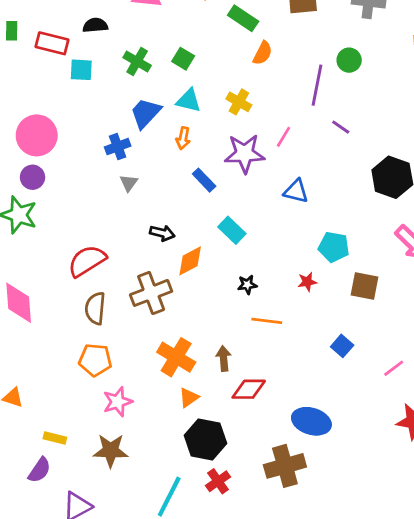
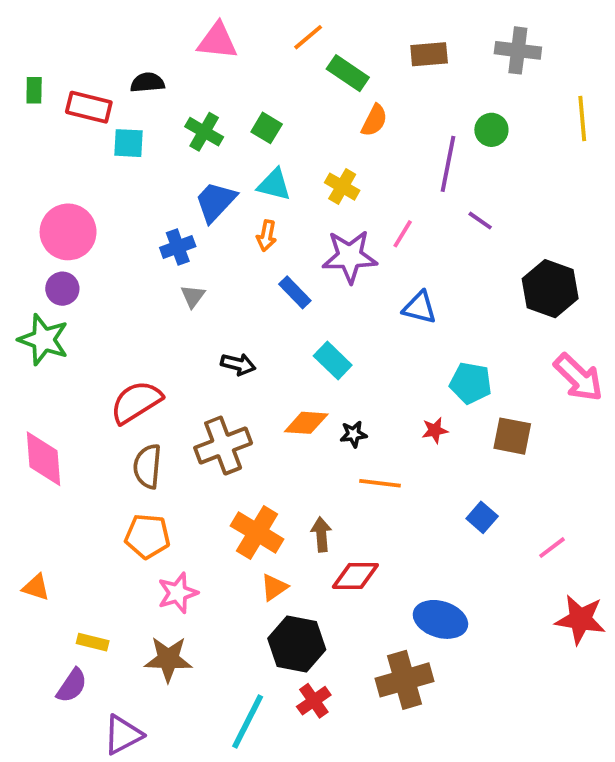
orange diamond: (190, 261) -> (306, 423), moved, turned 32

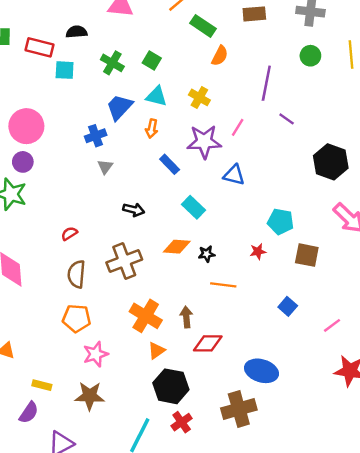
green circle: (491, 130) -> (310, 56), moved
blue triangle: (420, 308) -> (234, 175), moved
red semicircle: (136, 402) -> (69, 234), size x0.5

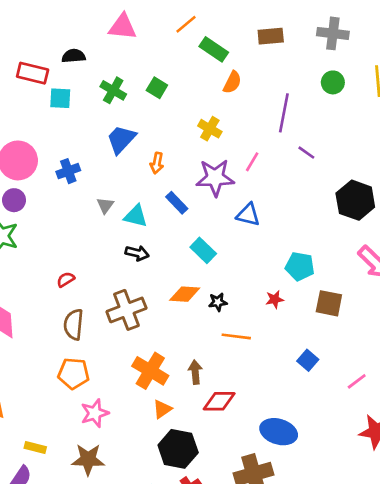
cyan triangle: (156, 96) -> (136, 216), moved
blue cross: (96, 136) -> (68, 171), moved

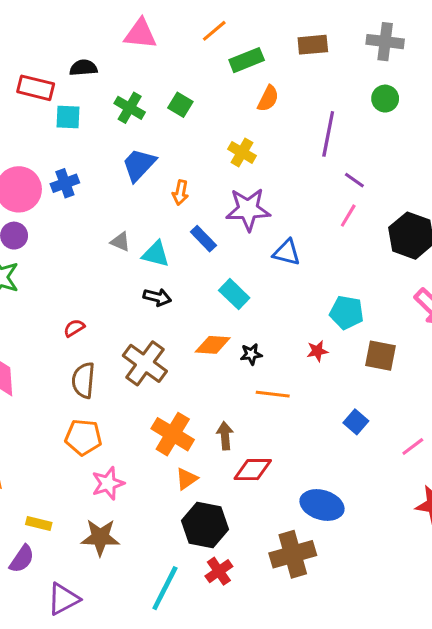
green rectangle: (214, 49) -> (247, 60), turned -56
pink line: (252, 162) -> (348, 216), moved
blue cross: (68, 171) -> (65, 183), moved
gray triangle: (105, 205) -> (120, 242), turned -42
brown cross: (126, 310) -> (145, 363), turned -33

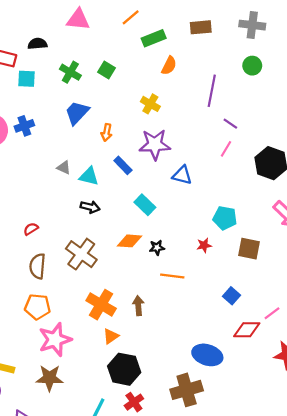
red diamond: (253, 470) -> (247, 330), moved
pink star: (108, 483) -> (55, 340), size x1.4

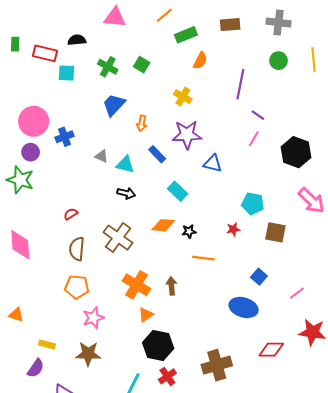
blue cross: (24, 126) -> (65, 137), moved
red diamond: (247, 330) -> (271, 350), moved
pink star: (55, 340) -> (93, 318), size x0.7
blue ellipse: (207, 355) -> (244, 307), moved

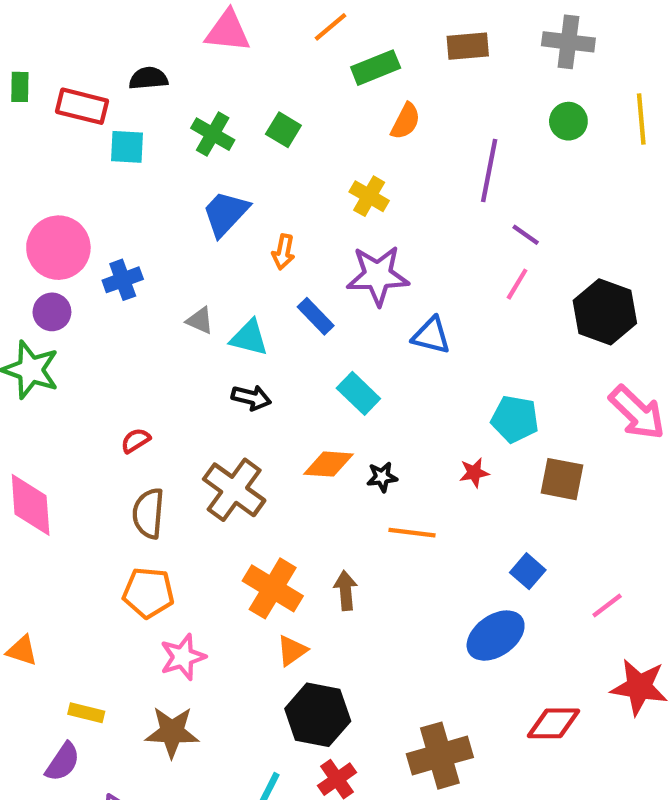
blue ellipse: (244, 307) -> (496, 636), turned -52

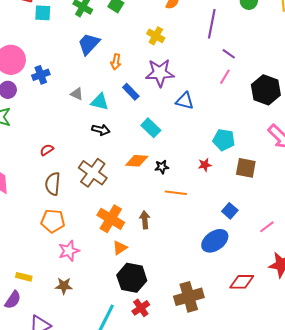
brown star: (172, 732) -> (64, 286), size x0.7

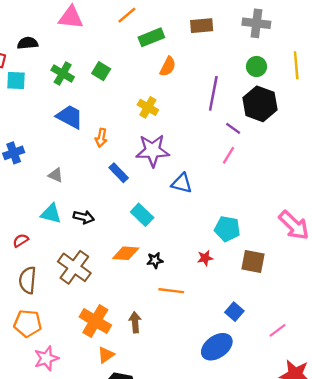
blue trapezoid: (89, 44) -> (70, 117), turned 75
black hexagon: (266, 90) -> (260, 104), moved
cyan triangle: (100, 102) -> (51, 214), moved

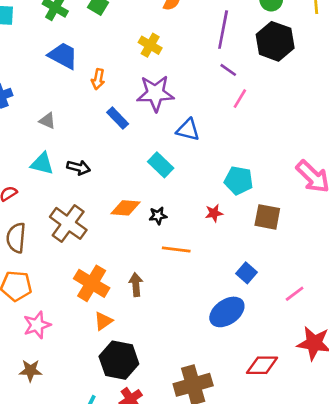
purple line: (233, 128) -> (228, 70), moved
cyan rectangle: (142, 215) -> (161, 165), moved

